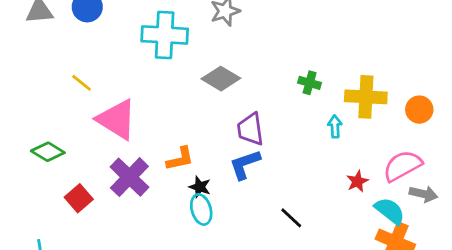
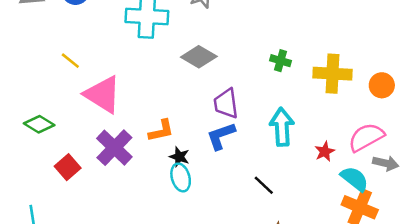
cyan arrow: (335, 126) -> (282, 127), moved, size x1.8

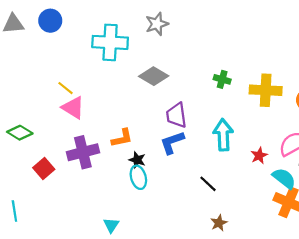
yellow line: (70, 61) -> (66, 88), moved
pink triangle: (103, 94) -> (73, 108), size x0.7
purple cross: (114, 148) -> (83, 152), turned 32

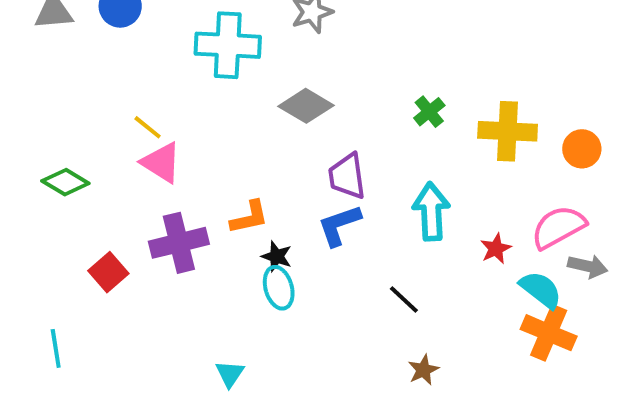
green cross: (222, 79) -> (429, 112), turned 35
green diamond: (20, 133) -> (65, 182), moved

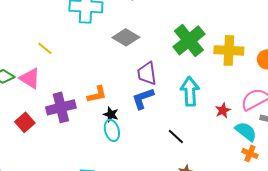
green cross: (429, 112) -> (189, 40), size x2.0
pink triangle: (161, 163) -> (30, 78), moved
orange cross: (549, 333) -> (250, 153), size x0.6

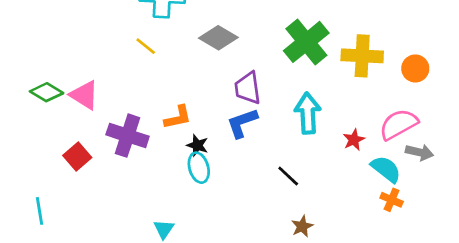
yellow line: (45, 48) -> (146, 46), moved
purple cross: (61, 107) -> (128, 136), turned 32

